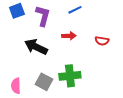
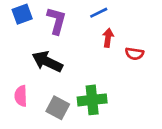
red arrow: (69, 36) -> (108, 38), moved, turned -80
pink semicircle: (16, 86) -> (21, 96), moved

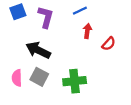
red semicircle: (134, 54) -> (109, 44), turned -56
gray square: (58, 108) -> (39, 77), moved

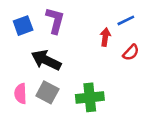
blue line: (80, 11) -> (126, 20), moved
blue square: (18, 12) -> (23, 26), moved

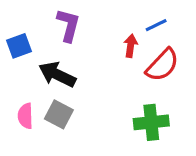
blue square: (23, 26) -> (19, 46), moved
red semicircle: (131, 53) -> (162, 65), size x1.6
green cross: (90, 97) -> (151, 122), moved

